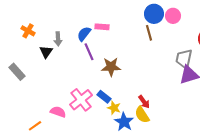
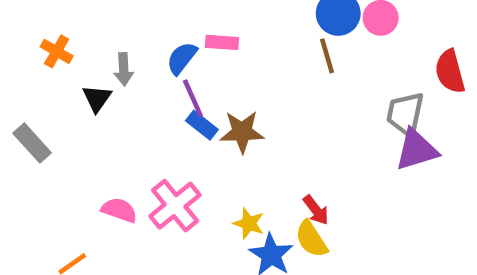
blue rectangle: (104, 97) -> (202, 125), moved
pink semicircle: (58, 112) -> (119, 210), moved

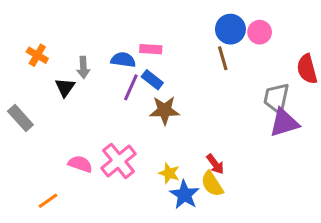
blue semicircle: (182, 58) -> (123, 60), turned 60
purple line: (193, 98) -> (131, 87), turned 48
blue rectangle: (202, 125) -> (152, 80), moved

